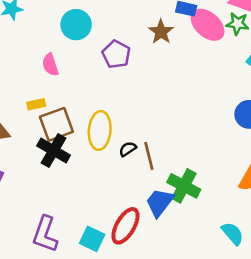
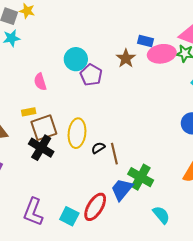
cyan circle: (76, 25) -> (76, 59), moved
pink ellipse: (208, 25) -> (162, 54), turned -52
cyan semicircle: (233, 233) -> (161, 215), moved

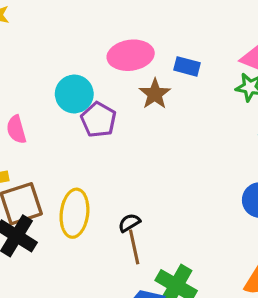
pink ellipse: (162, 54) -> (131, 55), moved
black semicircle: (98, 148) -> (129, 223), moved

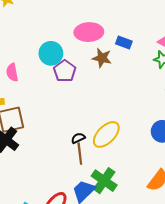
brown star: (155, 94) -> (102, 58), turned -30
yellow ellipse: (74, 213) -> (106, 134), moved, turned 32

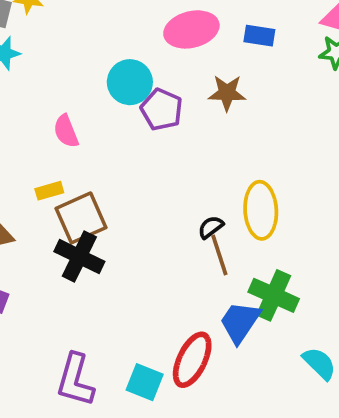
brown star: (102, 58) -> (227, 93), moved
yellow ellipse: (106, 134) -> (261, 210), turned -36

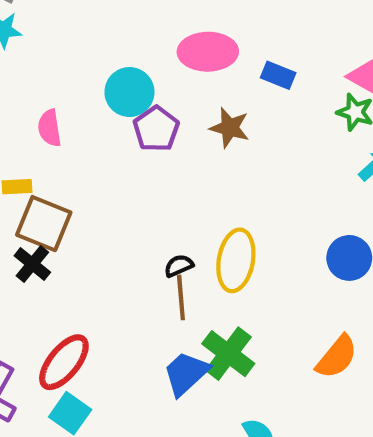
brown square: (81, 218) -> (44, 224), turned 33
black cross: (79, 257) -> (32, 264), size x0.7
red ellipse: (192, 360) -> (64, 362), moved

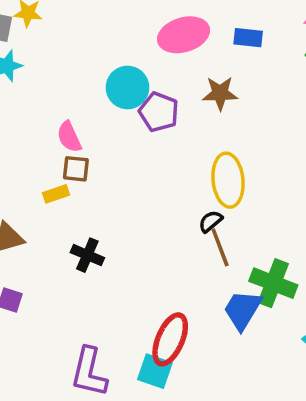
brown square: (44, 224) -> (76, 169), moved, size x0.6
yellow ellipse: (236, 260) -> (228, 180), moved
red ellipse: (64, 362) -> (170, 339), moved

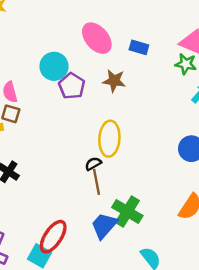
pink ellipse: (184, 35) -> (97, 38), turned 56

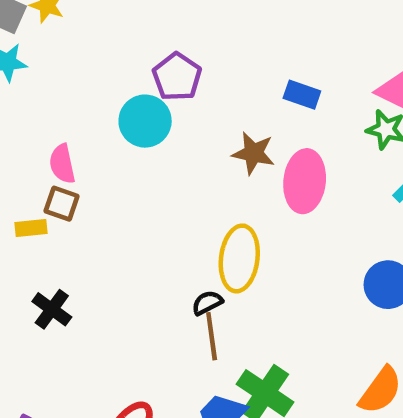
pink ellipse: (97, 38) -> (305, 181), moved, turned 44
purple pentagon: (72, 86) -> (177, 77), moved

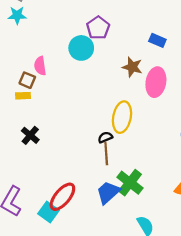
brown square: (62, 204) -> (27, 80), moved

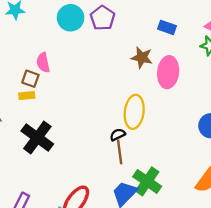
cyan circle: (81, 48) -> (71, 18), moved
black cross: (30, 135) -> (37, 138), size x1.6

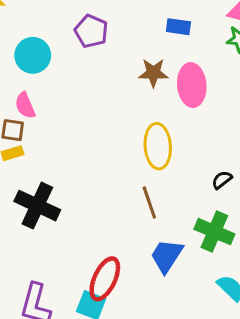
cyan circle: (71, 18) -> (33, 55), moved
black semicircle: (118, 135) -> (222, 180), moved
green cross: (147, 181) -> (214, 232), moved

